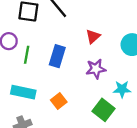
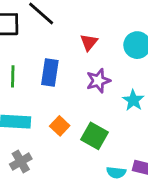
cyan star: (122, 89) -> (133, 100), turned -30
green square: (103, 110) -> (94, 136), moved

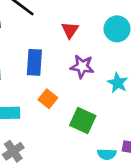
purple star: (98, 81) -> (82, 67), turned 30
orange square: (60, 126) -> (48, 99), moved

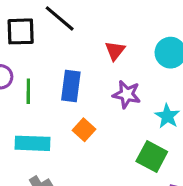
green square: (83, 120) -> (152, 156), moved

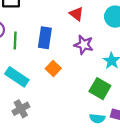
red triangle: (115, 51) -> (76, 14), turned -32
cyan rectangle: (32, 143) -> (17, 77), turned 30

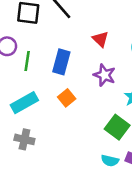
cyan rectangle: (17, 77) -> (24, 103), turned -70
gray cross: (21, 109) -> (24, 139), turned 35

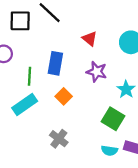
green line: (27, 61) -> (29, 76), moved
gray cross: (24, 139) -> (59, 139), moved, turned 30

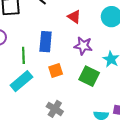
orange square: (64, 96) -> (56, 71), turned 32
green square: (113, 119) -> (89, 76), moved

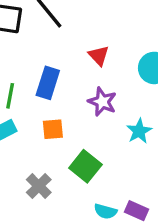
green square: (89, 76) -> (85, 166), moved

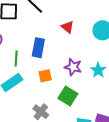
purple star: (102, 102) -> (73, 67), moved

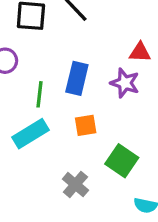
red triangle: (68, 27) -> (140, 52), moved, turned -40
purple star: (73, 67) -> (125, 83), moved

